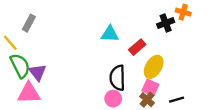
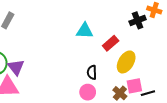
black semicircle: (117, 78) -> (92, 72), size x0.6
pink square: (150, 88) -> (134, 86), moved, turned -35

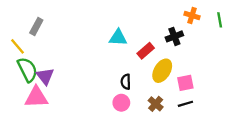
black cross: (138, 20) -> (174, 36), moved
pink square: (134, 86) -> (185, 83), moved

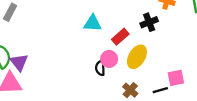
pink square: (185, 83) -> (176, 78), moved
pink circle: (121, 103) -> (109, 59), moved

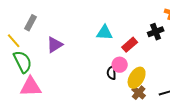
yellow ellipse: (137, 57) -> (137, 78), moved
purple triangle: (19, 62) -> (55, 45), moved, turned 36

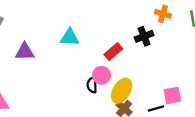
cyan triangle: (105, 33) -> (70, 38), moved
purple triangle: (55, 45) -> (25, 52), turned 30

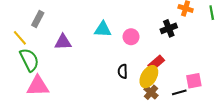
red rectangle: (113, 52) -> (156, 63), moved
pink circle: (102, 75) -> (131, 37), moved

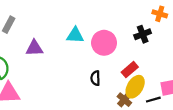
pink circle: (131, 37) -> (104, 43), size x1.5
yellow ellipse: (149, 77) -> (135, 87), moved

